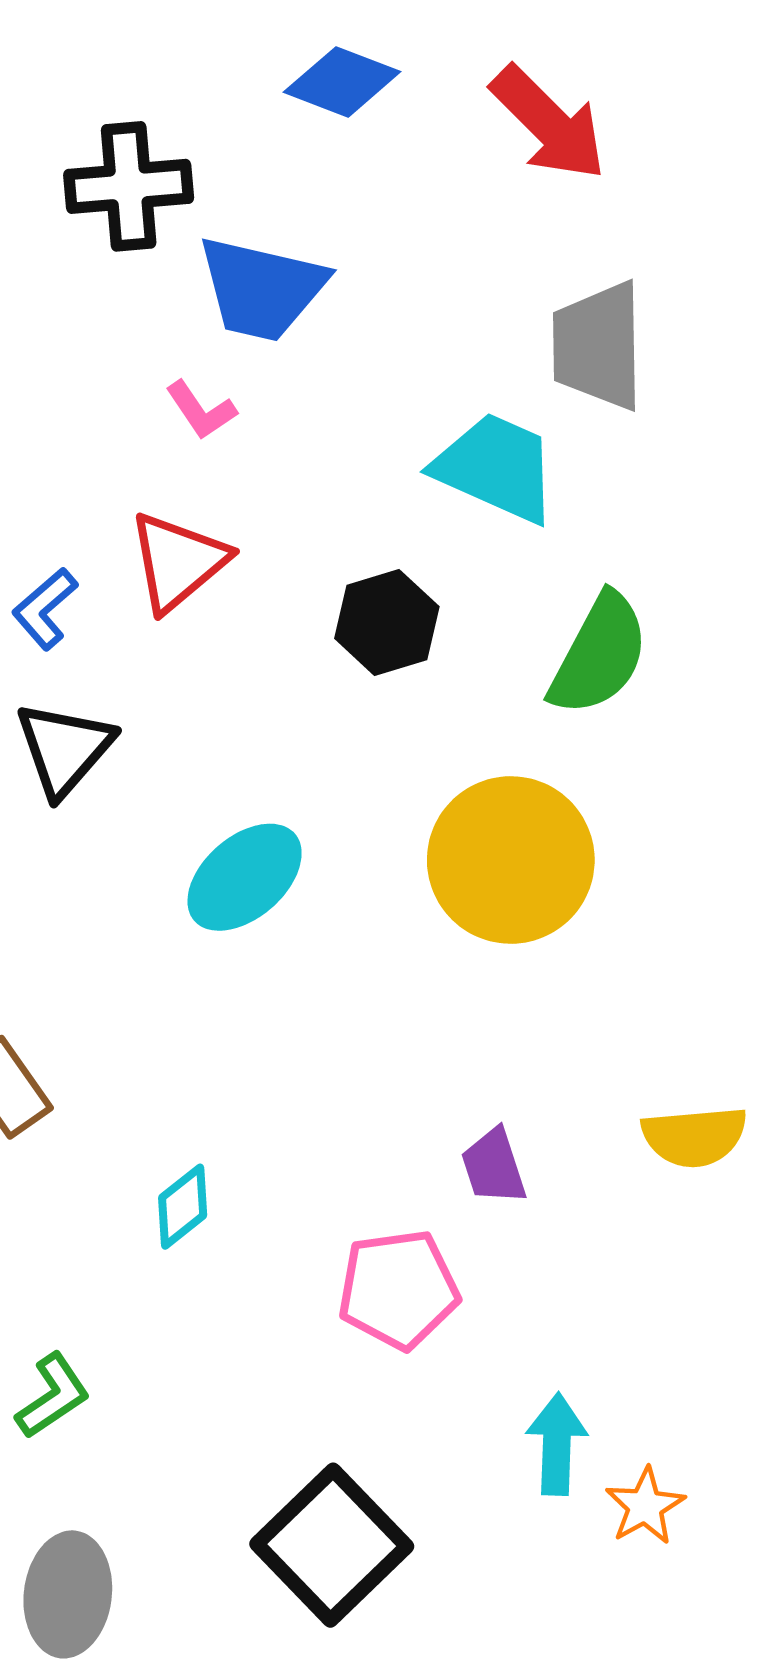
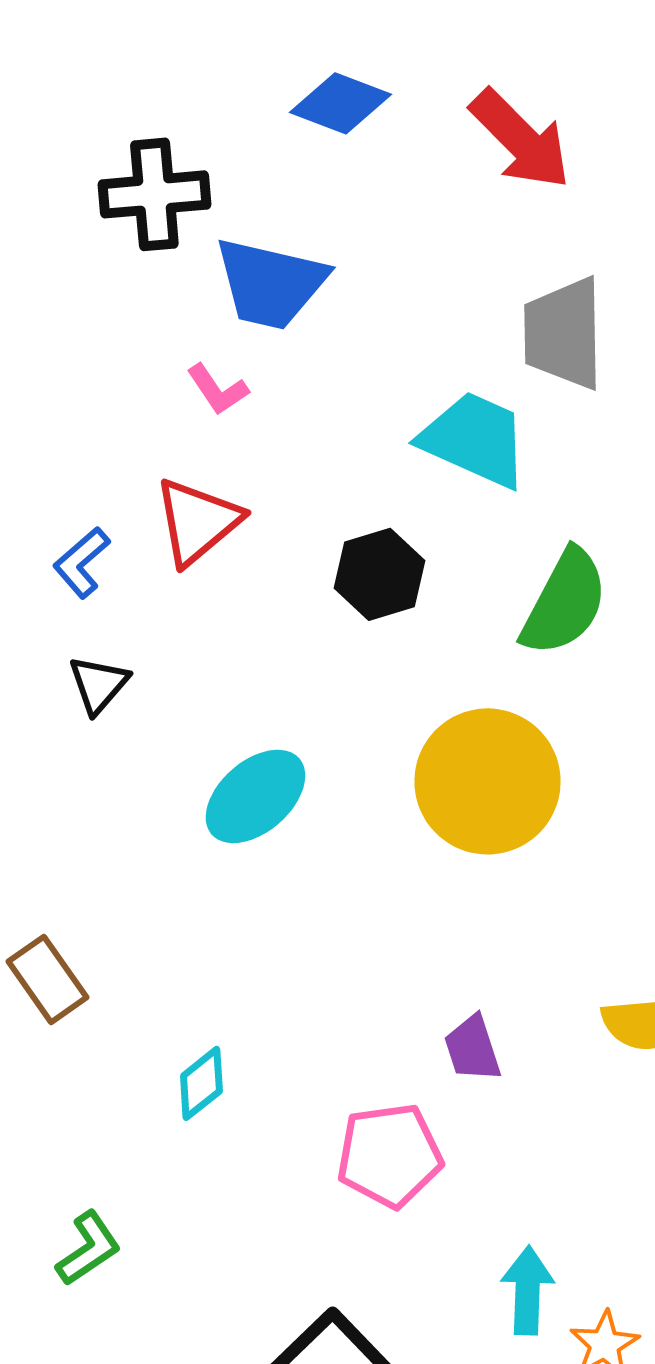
black triangle: (64, 749) -> (98, 684), size x0.7

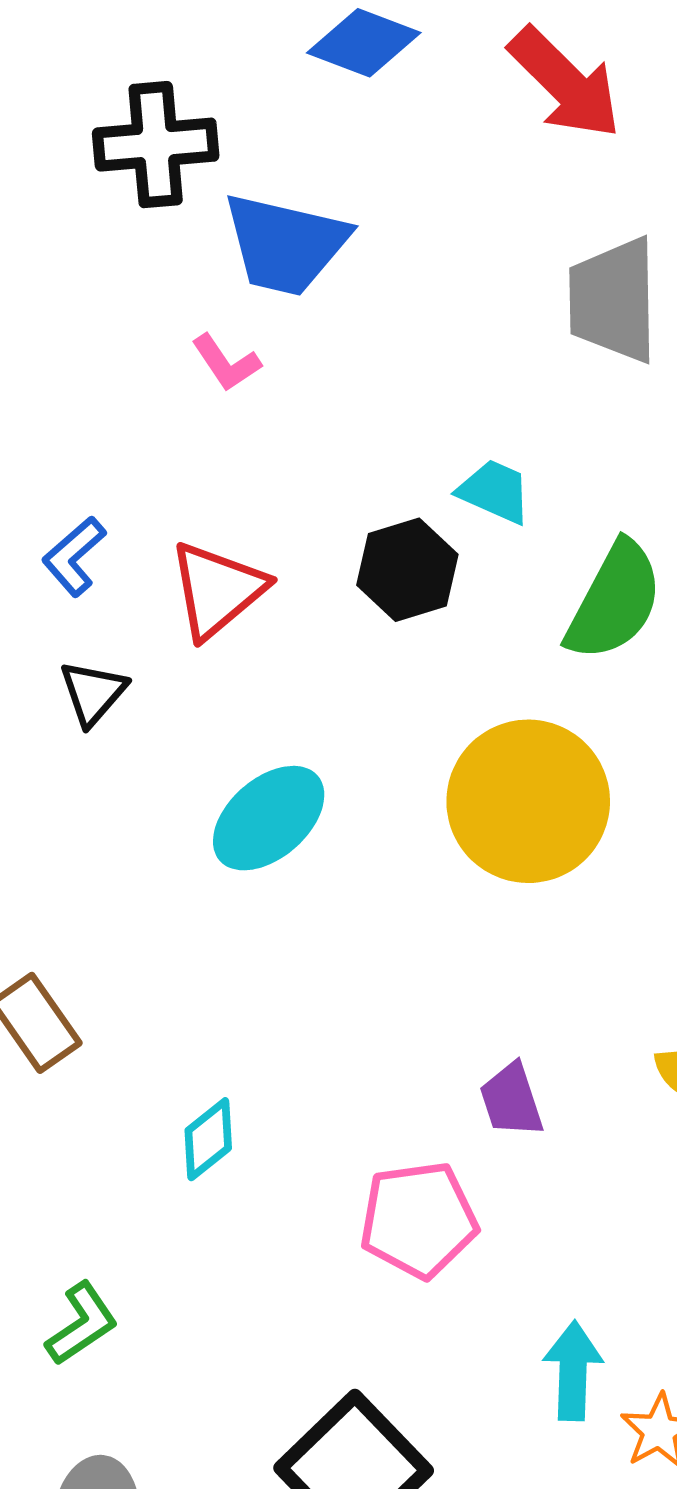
cyan trapezoid: (474, 439) -> (495, 491), moved, size x0.6
red triangle: (197, 521) -> (217, 590), moved

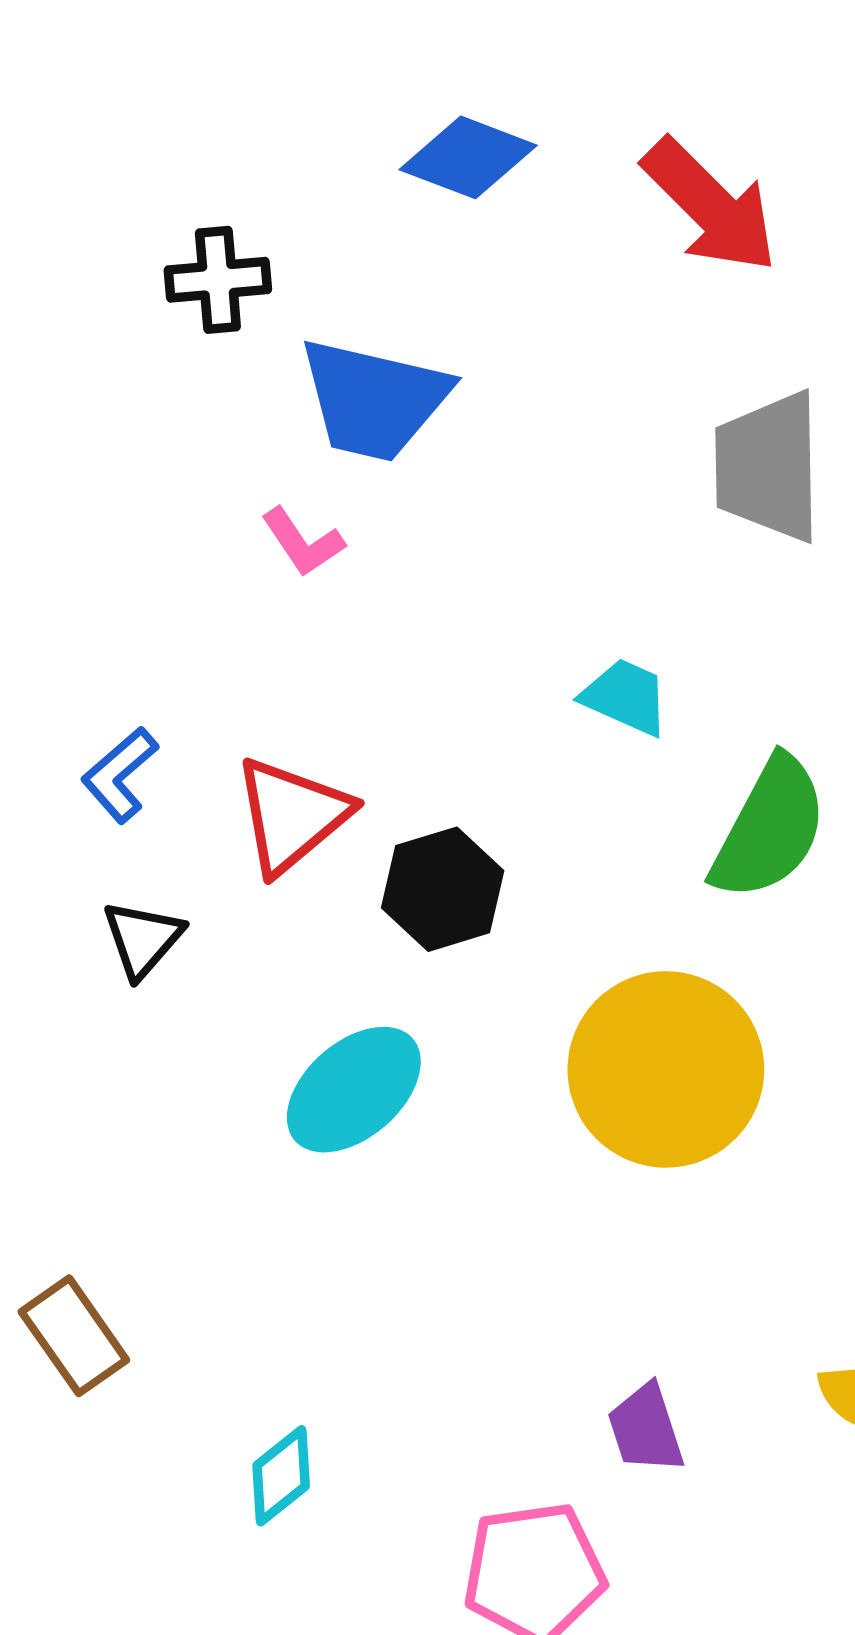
black cross: (156, 145) -> (218, 280), size x0.7
black hexagon: (407, 570) -> (443, 889), moved

